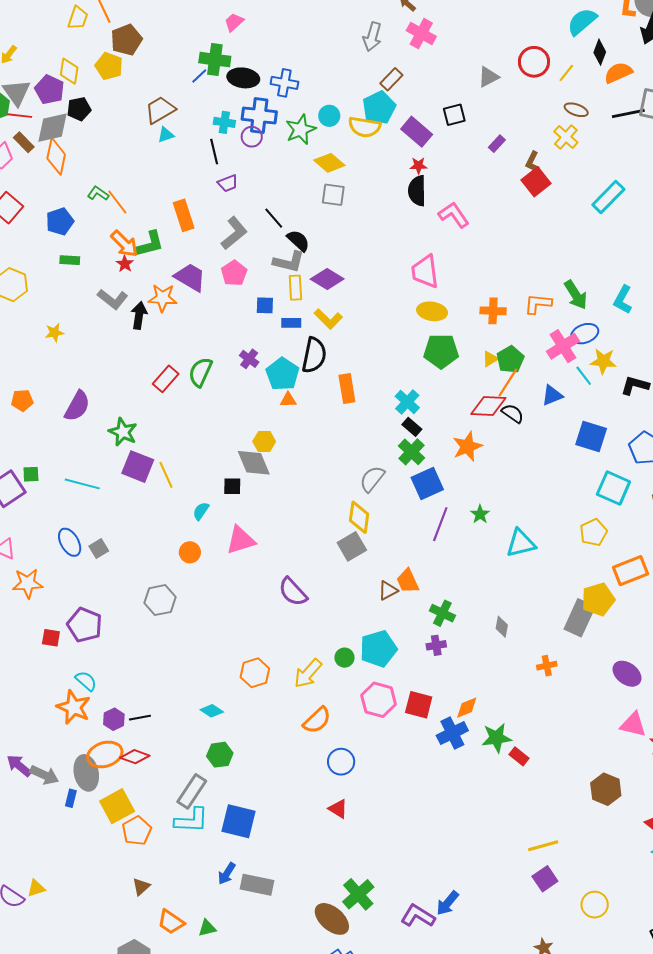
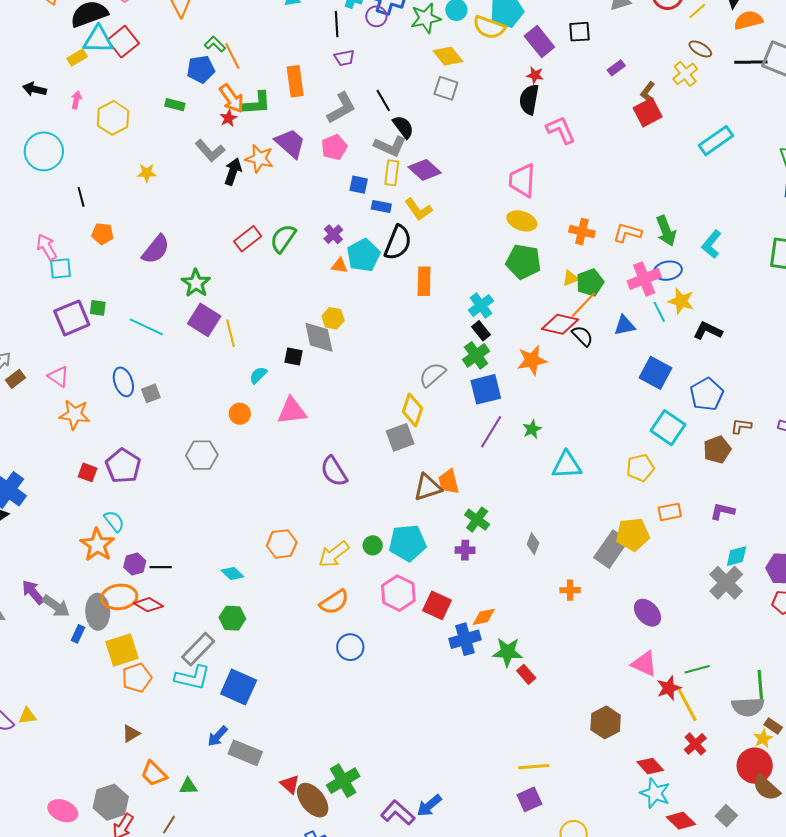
blue pentagon: (60, 221) -> (201, 69), moved
orange triangle: (288, 400) -> (339, 266), moved
orange rectangle: (630, 571) -> (670, 512), size x0.7
brown triangle: (388, 591) -> (428, 487), size x1.4
red triangle: (338, 809) -> (290, 784), moved

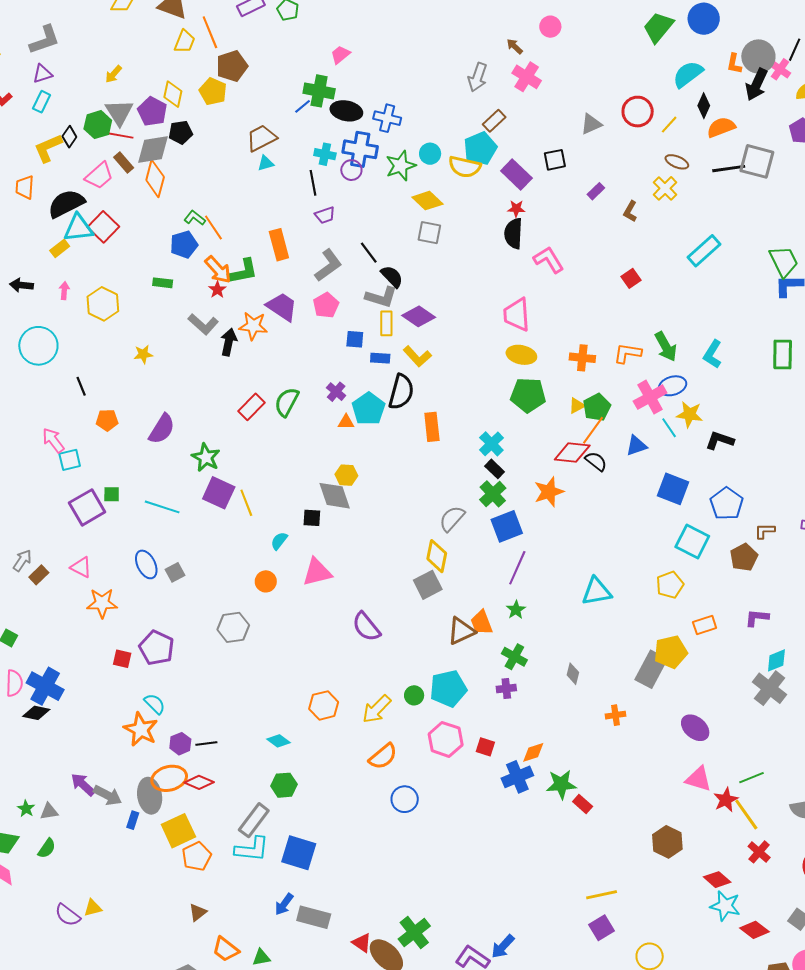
red square: (648, 112) -> (631, 278), moved, size x0.7
green star: (532, 429) -> (516, 610), moved
red square: (437, 605) -> (485, 747), size x0.7

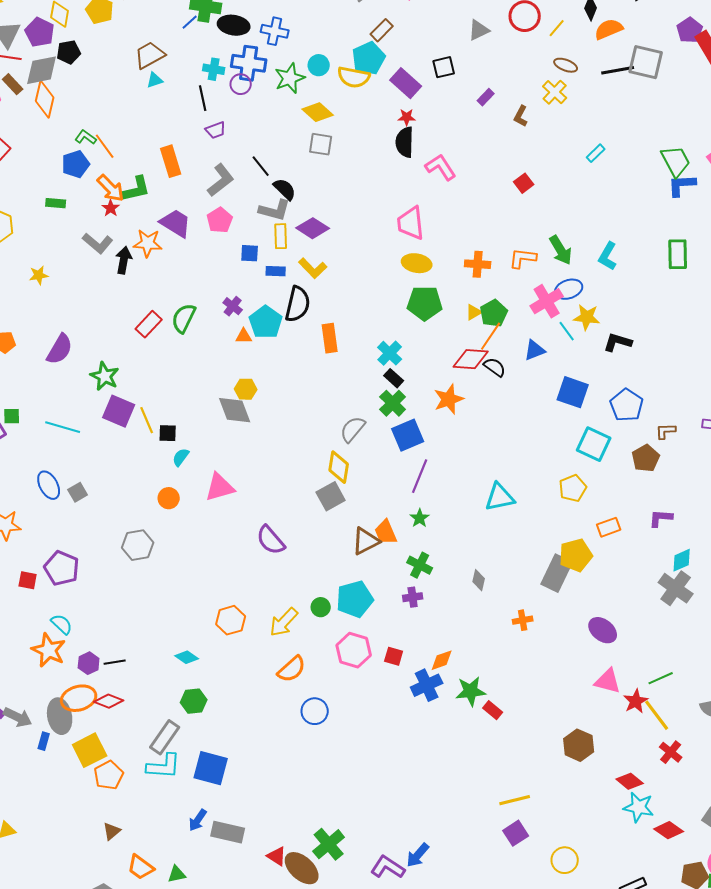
cyan rectangle: (704, 251) -> (596, 153), size x0.6
black square: (312, 518) -> (168, 433), moved

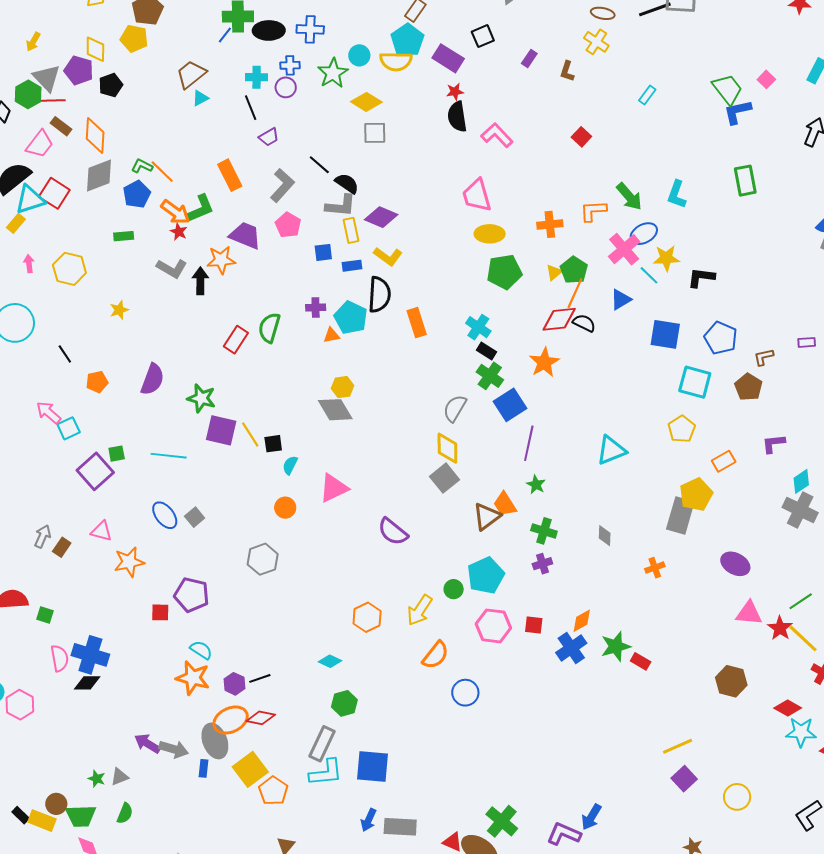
blue cross: (249, 63) -> (290, 65), size x0.6
gray diamond: (42, 70) -> (99, 175), moved
purple cross: (233, 306) -> (316, 308), turned -30

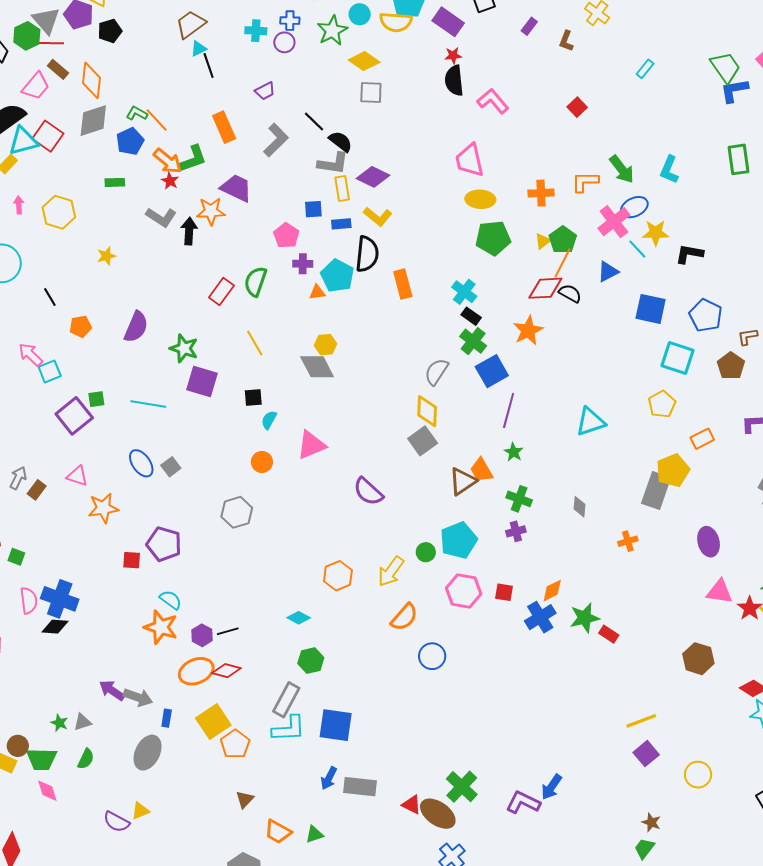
black line: (251, 108) -> (209, 66), moved
pink pentagon: (288, 225) -> (286, 236), moved
yellow line: (250, 435) -> (255, 343), moved
purple ellipse: (735, 564) -> (709, 542), turned 44
gray ellipse: (215, 741) -> (148, 753), moved, turned 44

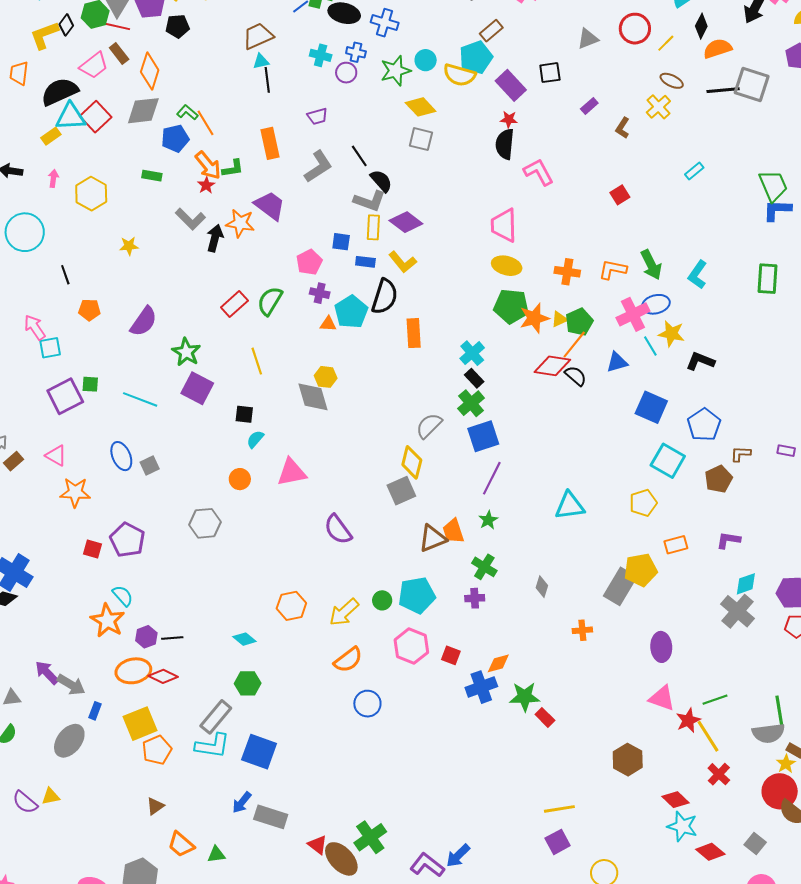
green L-shape: (193, 159) -> (233, 168), size x0.7
orange star: (528, 331) -> (534, 318), moved

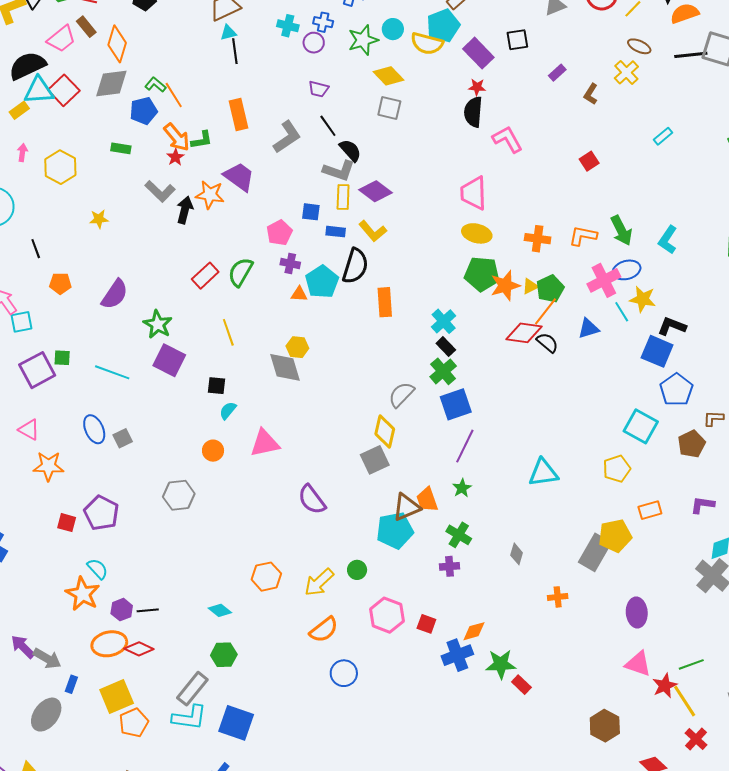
purple trapezoid: (317, 116) -> (318, 89), moved, turned 30
blue square: (651, 407) -> (657, 351), moved
cyan pentagon: (417, 595) -> (395, 530), moved

